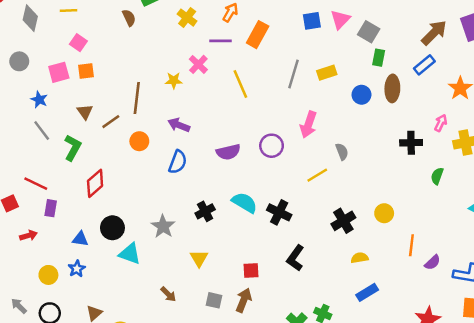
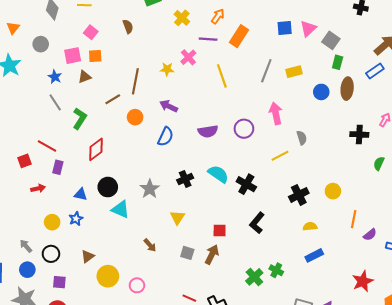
brown semicircle: (129, 18) -> (128, 26), moved
brown triangle: (85, 112) -> (85, 77), moved, turned 40
pink arrow: (308, 125) -> (276, 113), turned 145

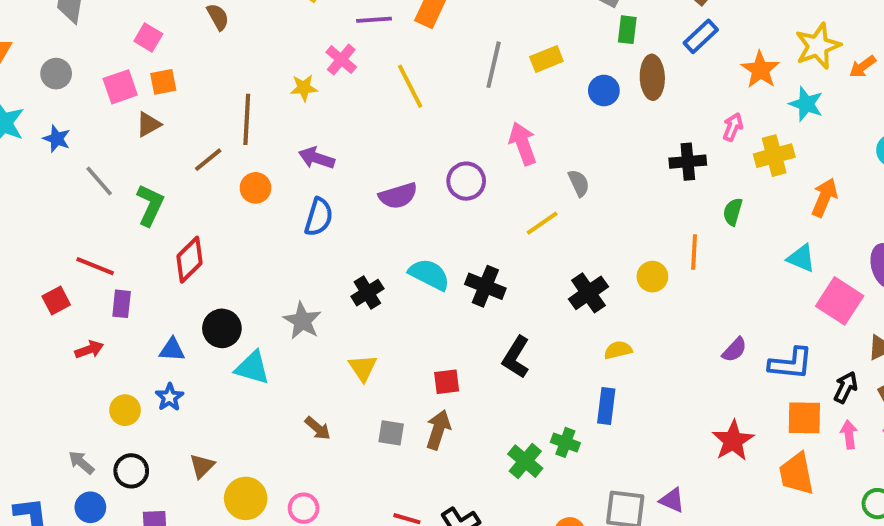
blue star: (55, 77) -> (57, 139), moved
orange line: (354, 219) -> (694, 252), moved
blue rectangle: (314, 255) -> (606, 406), moved, turned -48

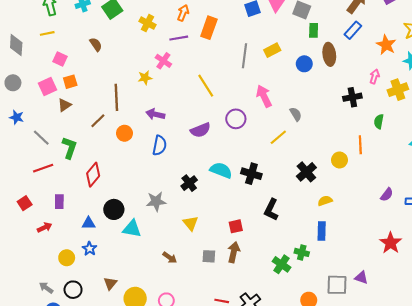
yellow line: (410, 86) -> (206, 86), moved
red line: (95, 266) -> (43, 168), moved, turned -36
gray star: (302, 321) -> (156, 201), turned -30

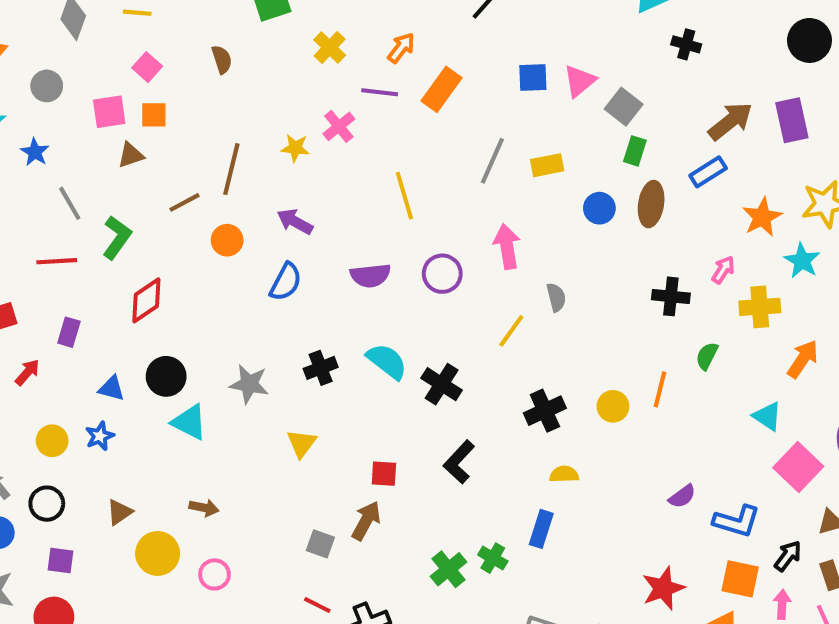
yellow line: (278, 137) -> (511, 331), turned -30
red arrow: (45, 227) -> (27, 372), turned -40
gray square: (209, 256) -> (320, 544), moved
brown arrow: (170, 258) -> (204, 508), moved, turned -40

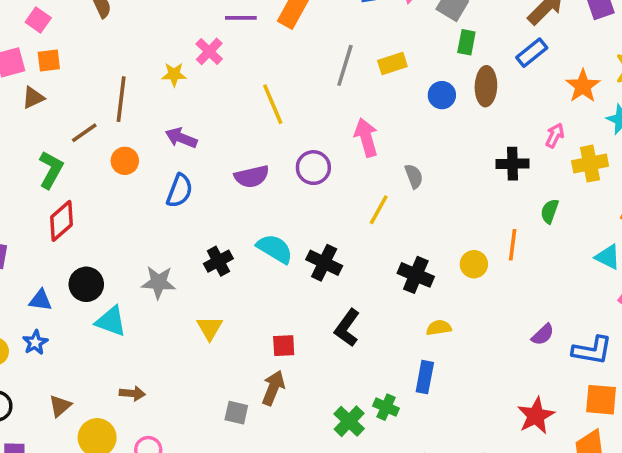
green L-shape: (117, 237) -> (51, 170), moved
black cross: (545, 411) -> (416, 275), turned -36

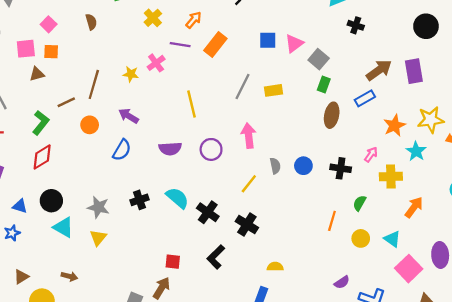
blue circle: (442, 95) -> (303, 166), moved
yellow circle: (474, 264) -> (361, 238), moved
black cross: (416, 275) -> (247, 225), moved
yellow triangle: (210, 328) -> (98, 238), moved

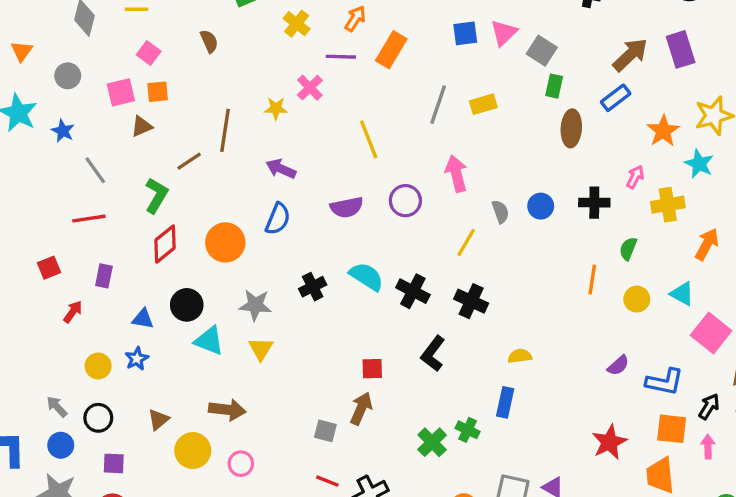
orange circle: (90, 125) -> (225, 242), moved, size x1.5
brown arrow: (69, 276) -> (227, 410), size x1.5

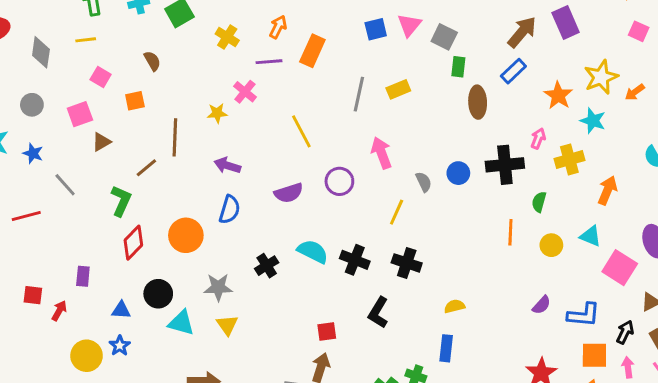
orange square: (158, 92) -> (135, 101), moved
black cross: (594, 203) -> (505, 165), size x1.4
red line: (89, 219) -> (26, 216), moved
red square: (49, 268) -> (33, 295), moved, turned 36
yellow circle: (98, 366) -> (87, 356), size x1.4

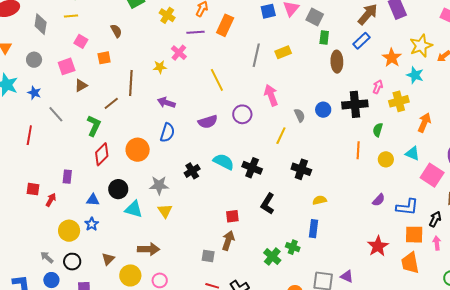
red line: (26, 216) -> (29, 135), turned -66
black cross: (407, 263) -> (301, 169), moved

